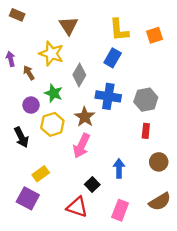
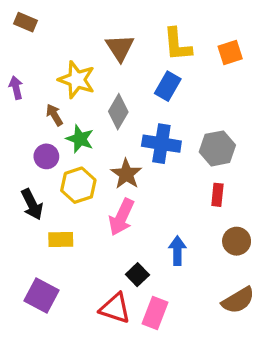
brown triangle: (69, 26) -> (120, 48), moved
brown arrow: (29, 73) -> (54, 115), moved
yellow rectangle: (41, 174) -> (61, 240), moved, turned 35
pink rectangle: (120, 210) -> (155, 313), moved

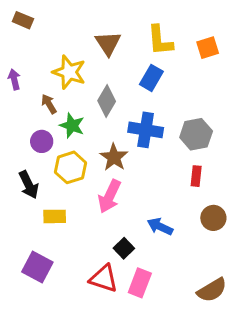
blue arrow: (177, 251) -> (160, 227), turned -65
brown semicircle: (238, 300) -> (212, 290), moved

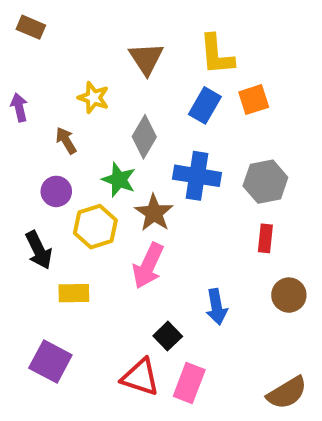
orange square: (208, 48) -> (254, 100), moved
yellow star: (69, 72) -> (93, 98), size x0.7
green star: (72, 126) -> (119, 180), moved
blue arrow: (160, 227) -> (217, 307), turned -125

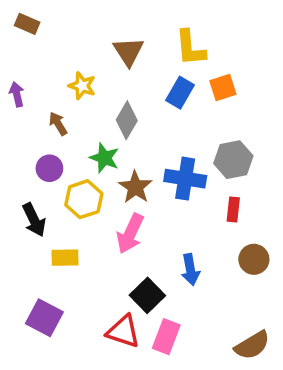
blue cross: (197, 176) -> (185, 179), moved
black square: (168, 336) -> (147, 295), size x1.4

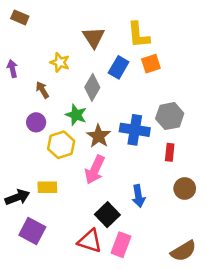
orange square: (223, 87) -> (151, 64), moved
blue rectangle: (180, 93) -> (119, 67), moved
black arrow: (34, 220) -> (17, 197), moved, turned -85

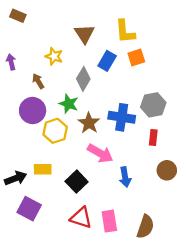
purple circle: (36, 122) -> (33, 110), size x1.5
pink arrow: (95, 170) -> (100, 153), moved, turned -85
black square: (107, 215) -> (77, 182), moved
pink rectangle: (121, 245) -> (109, 221), turned -30
brown semicircle: (183, 251) -> (145, 227), moved, turned -40

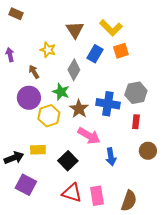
yellow L-shape: (125, 32) -> (111, 28), turned -40

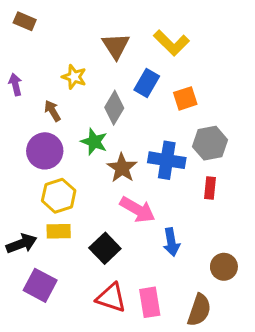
orange square: (121, 51) -> (185, 98), moved
yellow hexagon: (49, 116) -> (59, 196), moved
brown circle: (148, 151) -> (224, 267), moved

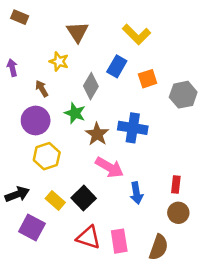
brown triangle: (116, 46) -> (77, 32), moved
gray hexagon: (210, 143) -> (183, 95), moved
red rectangle: (210, 188) -> (176, 184), moved
yellow rectangle: (59, 231) -> (55, 200), moved, turned 42

